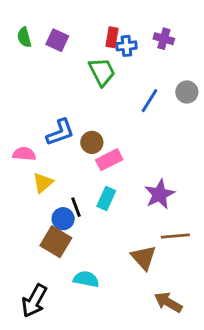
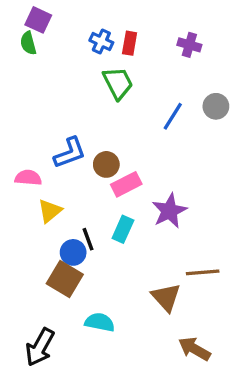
purple square: (57, 40) -> (38, 20), moved
blue cross: (126, 46) -> (101, 42), moved, turned 30
purple star: (160, 194) -> (169, 211), moved

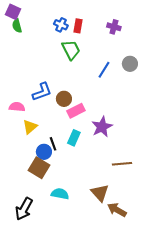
purple square: (38, 20) -> (13, 12), moved
brown triangle: (166, 297) -> (100, 193), moved

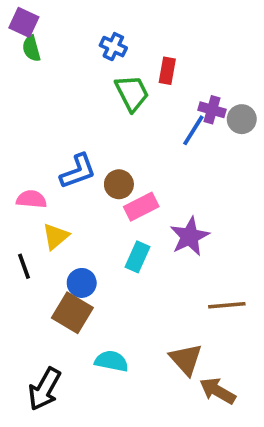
red rectangle: (78, 26) -> (167, 71), moved
purple cross: (114, 27) -> (212, 110), moved
black line: (53, 144) -> (24, 266), moved

